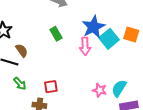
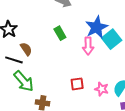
green arrow: (20, 84) -> (24, 81), size x1.6
red square: (51, 87) -> (77, 84), moved

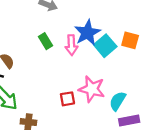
pink arrow: (88, 46) -> (71, 45), moved
pink star: (102, 89) -> (92, 89), moved, size x1.6

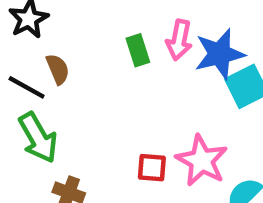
pink arrow: (71, 45) -> (179, 40), moved

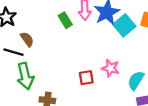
green arrow: (38, 138) -> (25, 76), turned 30
pink star: (202, 161) -> (111, 68), size x0.7

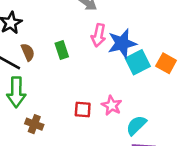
green rectangle: (65, 20) -> (62, 50), moved

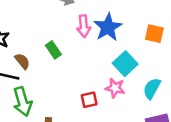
cyan square: (138, 62) -> (125, 64), moved
cyan semicircle: (136, 125) -> (152, 88), moved

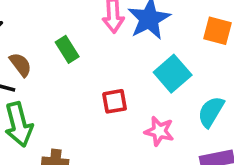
pink star: (115, 88) -> (159, 131), moved
red square: (89, 100) -> (115, 101), moved

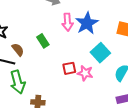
pink star: (159, 131) -> (85, 73), moved

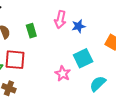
blue star: (87, 23) -> (79, 26), size x0.6
red square: (69, 68) -> (15, 60), moved, size x1.5

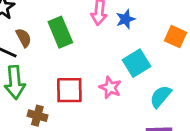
green rectangle: (31, 31) -> (60, 32), size x1.5
red square: (15, 60) -> (69, 90), moved

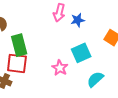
green rectangle: (60, 32) -> (19, 45), moved
red square: (69, 90) -> (17, 63), moved

